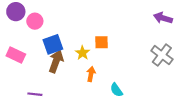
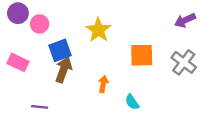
purple arrow: (163, 18) -> (185, 20), turned -42
orange square: (102, 42) -> (142, 55), moved, size x1.5
yellow star: (82, 53) -> (98, 30), moved, size x1.5

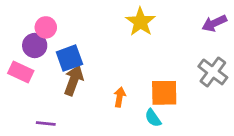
purple circle: (18, 13) -> (35, 45), moved
yellow star: (98, 30) -> (140, 22), moved
orange square: (142, 55) -> (164, 93), moved

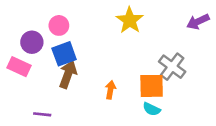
pink circle: (46, 27) -> (59, 25), moved
gray cross: (213, 72) -> (172, 67), moved
cyan semicircle: (153, 118) -> (152, 109), moved, turned -30

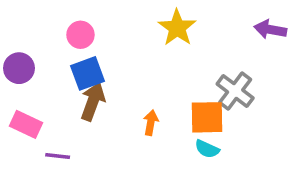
purple arrow: (198, 22) -> (270, 29), turned 35
purple circle: (32, 42) -> (19, 68), moved
pink rectangle: (19, 67) -> (26, 124), moved

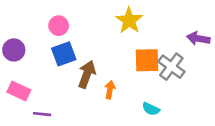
purple arrow: (270, 29) -> (198, 38), moved
brown arrow: (93, 102) -> (87, 74), moved
orange square: (207, 117) -> (147, 60), moved

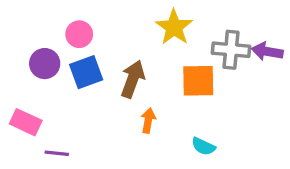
purple circle: (14, 50) -> (45, 64), moved
gray cross: (171, 67) -> (231, 50), moved, turned -32
brown arrow: (87, 74) -> (133, 79), moved

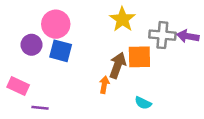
pink circle: (79, 34) -> (56, 24), size x1.5
blue square: (86, 72) -> (61, 51), turned 35
brown arrow: (133, 79) -> (118, 65), moved

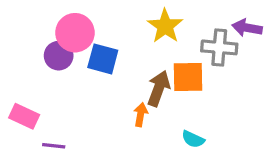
purple arrow: (188, 36) -> (247, 28), moved
purple circle: (32, 45) -> (59, 56), moved
blue square: (61, 51) -> (103, 59), moved

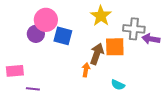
purple arrow: (247, 28) -> (151, 39), moved
pink rectangle: (24, 116) -> (15, 71), turned -30

